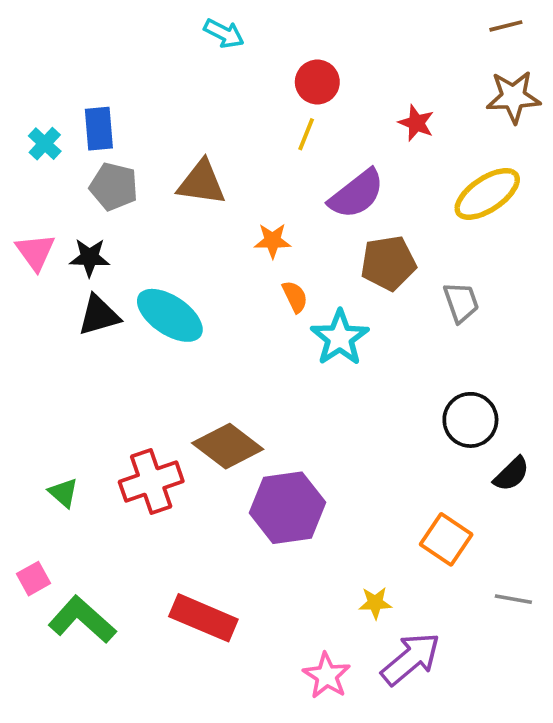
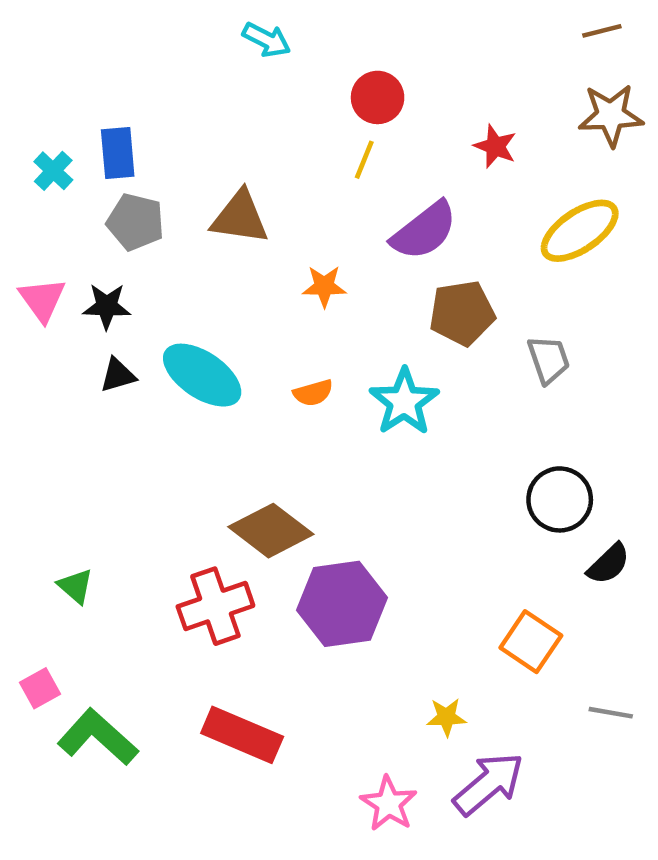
orange semicircle: (295, 297) -> (313, 393), moved, turned 100
black triangle: (99, 315) -> (118, 375), size x0.7
red cross: (151, 482) -> (215, 606), moved

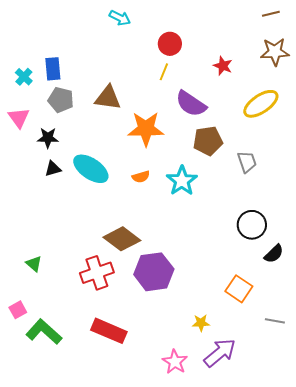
purple semicircle: (424, 231) -> (191, 104), turned 72
orange star: (324, 286) -> (146, 129), size x1.8
pink triangle: (42, 300) -> (19, 118), moved

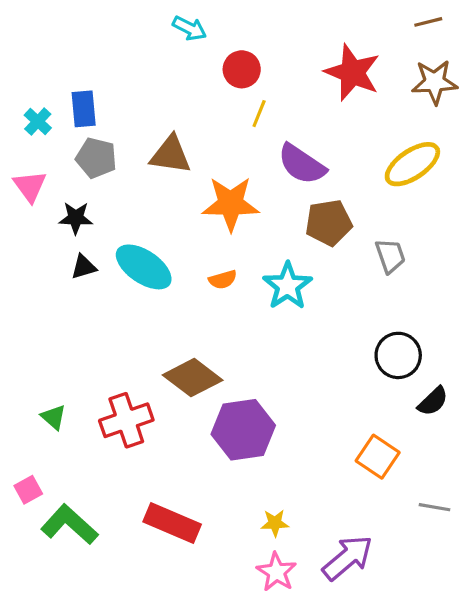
red circle: (170, 44) -> (242, 69), moved
red star: (223, 66) -> (352, 72), moved, size x1.8
red cross: (97, 273) -> (126, 420), moved
yellow star: (201, 323) -> (275, 523), moved

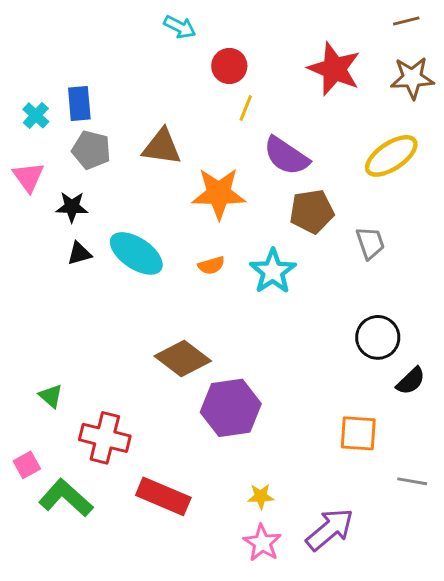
red cross: (126, 420) -> (105, 438), moved, turned 33
orange square: (378, 457) -> (358, 433), turned -30

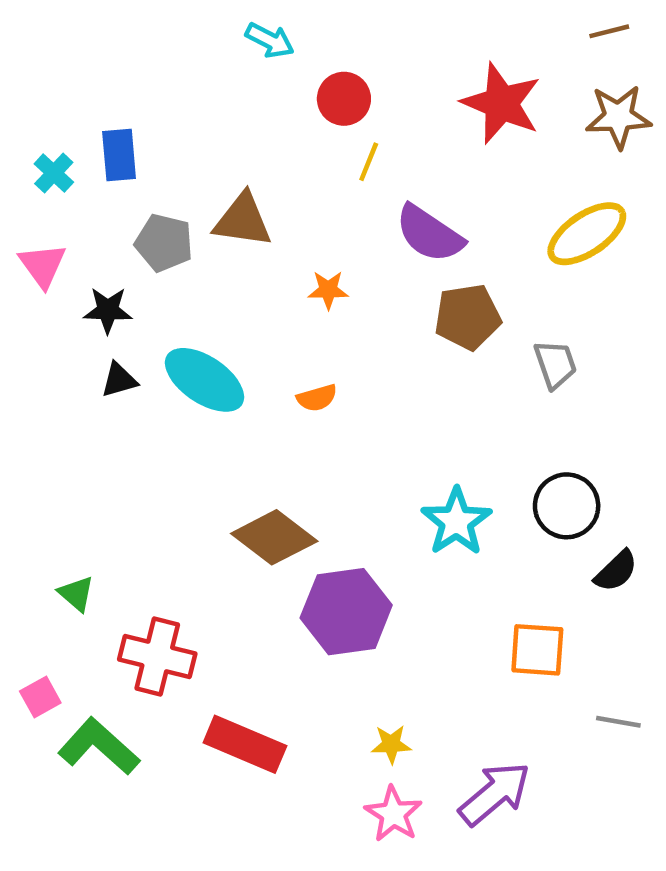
gray pentagon: (91, 150) -> (164, 243), moved
orange star: (219, 193) -> (328, 290), size x0.5
cyan star: (273, 271) -> (456, 522), moved

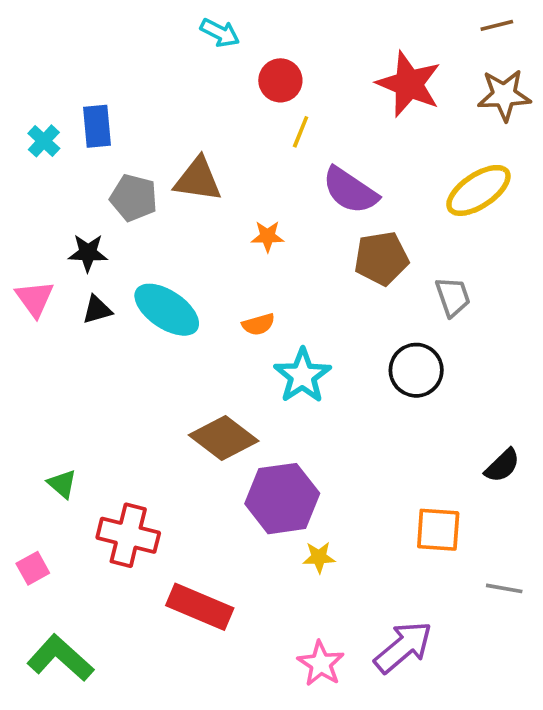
pink triangle: (43, 265) -> (35, 299), moved
black circle: (567, 506) -> (416, 370), moved
cyan star: (456, 522) -> (302, 376), moved
yellow star: (391, 744) -> (319, 557), moved
green L-shape: (99, 746) -> (60, 658), moved

